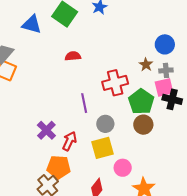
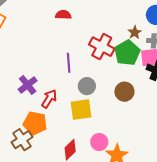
red cross: (115, 83) -> (102, 47), turned 35
green pentagon: (141, 102) -> (127, 53), moved
pink circle: (123, 168) -> (99, 142), moved

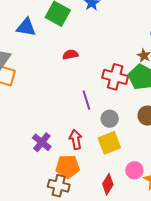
purple cross: (28, 85) -> (42, 142), moved
red arrow: (49, 99) -> (76, 140), turned -30
brown cross: (22, 140) -> (59, 186), turned -30

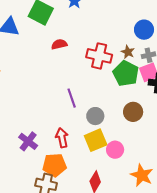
red semicircle: (70, 55) -> (59, 44), moved
red cross: (115, 77) -> (99, 56), moved
pink circle: (134, 170) -> (115, 150), moved

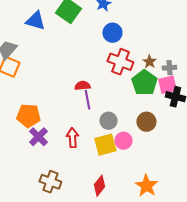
blue circle: (144, 30) -> (112, 33), moved
red semicircle: (59, 44) -> (82, 86), moved
pink circle: (115, 150) -> (123, 141), moved
orange pentagon: (55, 165) -> (28, 116), moved

